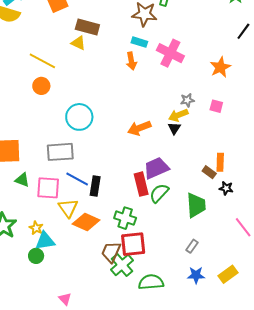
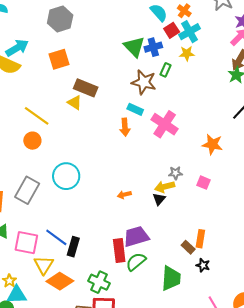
orange star: (220, 67) -> (212, 144), turned 30
orange arrow: (139, 128) -> (124, 195), size x0.6
gray rectangle: (60, 152) -> (27, 190), moved, turned -64

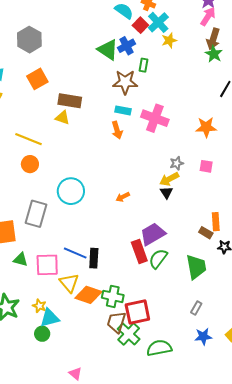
yellow star: (187, 53) -> (169, 40), moved
orange arrow: (124, 195) -> (123, 197), moved
green cross: (99, 282) -> (113, 296), moved

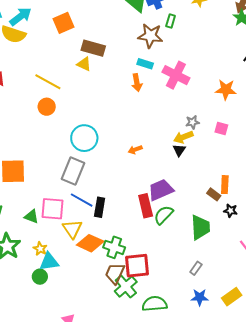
gray rectangle: (36, 214) -> (73, 171), moved
green triangle: (21, 260) -> (31, 217), moved

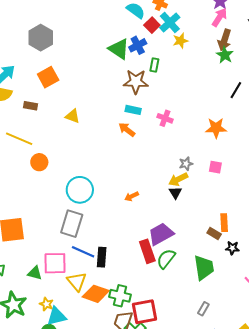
brown rectangle: (93, 48) -> (30, 106), moved, size x0.6
pink cross: (176, 75) -> (165, 118), size x0.6
yellow line: (48, 82) -> (19, 139), moved
orange arrow: (137, 83) -> (127, 130), turned 144

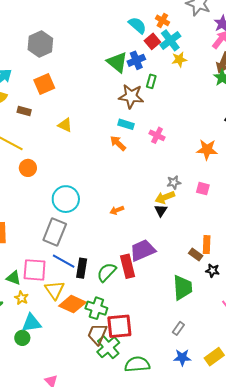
green semicircle: (166, 259) -> (107, 272), moved
yellow star: (46, 304) -> (21, 298), moved

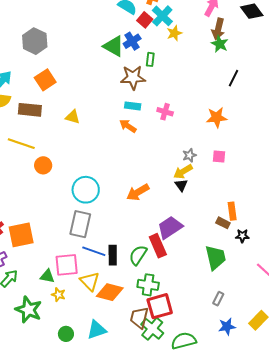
brown rectangle: (24, 111) -> (30, 110), size x1.6
orange arrow: (117, 210) -> (138, 192), size x1.6
green cross: (96, 308) -> (148, 285), moved
cyan triangle: (31, 323) -> (97, 330), moved

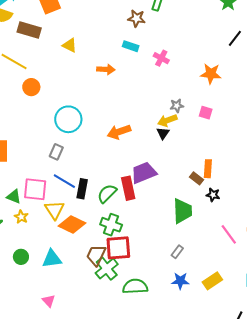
brown star: (133, 78) -> (137, 18), size x0.7
orange arrow: (128, 126) -> (106, 69), moved, turned 138
gray rectangle: (80, 224) -> (56, 152), size x0.6

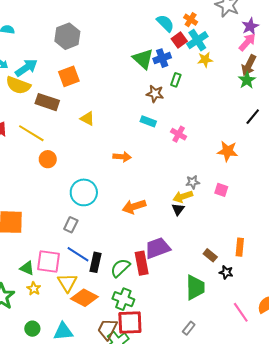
orange arrow: (106, 69) -> (122, 157), moved
orange rectangle: (208, 169) -> (240, 247), moved

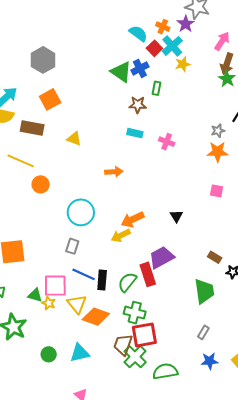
purple star: (250, 26) -> (186, 24), moved
gray star: (193, 182) -> (218, 131), moved
yellow arrow: (183, 197) -> (121, 235), moved
yellow star: (34, 289) -> (49, 303), moved

